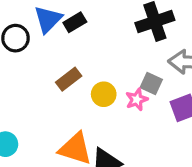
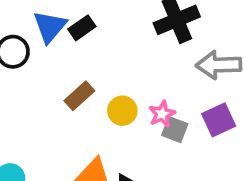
gray square: (151, 83) -> (175, 130), moved

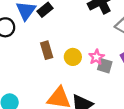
brown rectangle: (79, 96) -> (47, 50), turned -60

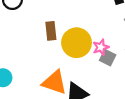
yellow circle: (73, 57) -> (76, 43), size x1.6

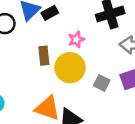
pink star: (101, 47) -> (76, 40), moved

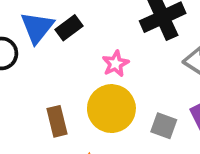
brown rectangle: (44, 56) -> (57, 121), moved

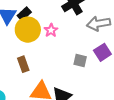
yellow circle: (111, 109) -> (28, 30), moved

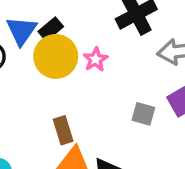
brown rectangle: (23, 64) -> (63, 130), moved

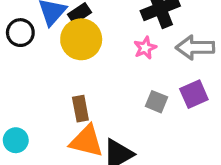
pink star: (96, 59) -> (145, 48), moved

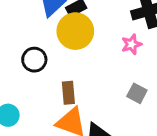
black circle: (20, 33) -> (34, 60), moved

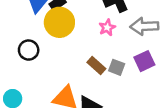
brown rectangle: (68, 93) -> (96, 65), moved, turned -36

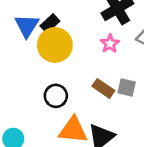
black circle: (29, 50) -> (56, 96), moved

